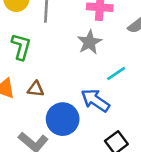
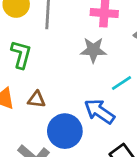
gray star: (89, 42) -> (93, 50), turned 30

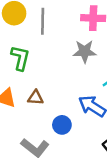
blue circle: (65, 131) -> (62, 125), size x0.6

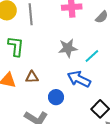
gray star: (85, 51) -> (68, 48), moved

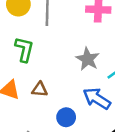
gray star: (68, 48) -> (88, 59), turned 30

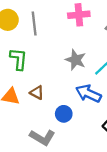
brown triangle: (40, 89) -> (37, 93), turned 32

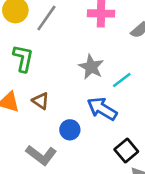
gray line: (34, 24) -> (46, 18), turned 35

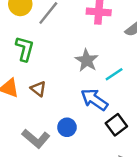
blue circle: (70, 130) -> (67, 127), moved
black square: (126, 150) -> (116, 125), moved

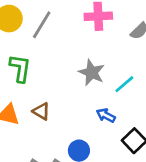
blue arrow: (94, 99) -> (106, 115), size x0.6

